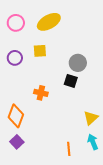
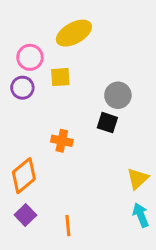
pink circle: (16, 23) -> (30, 57), moved
orange diamond: (16, 116) -> (24, 176), turned 30
orange line: (69, 149) -> (68, 226), moved

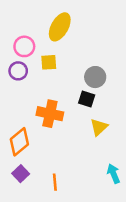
yellow ellipse: (74, 33) -> (60, 27), turned -32
orange cross: (62, 141) -> (50, 114), size x1.5
yellow triangle: (138, 179) -> (99, 127), moved

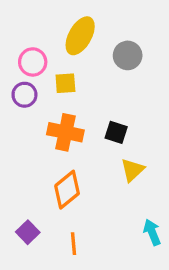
gray circle: (95, 77) -> (128, 55), moved
orange cross: (50, 114) -> (65, 132), moved
orange diamond: (19, 142) -> (67, 190), moved

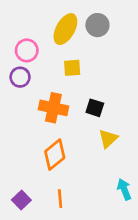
gray circle: (128, 55) -> (97, 25), moved
yellow square: (65, 83) -> (72, 68), moved
purple square: (28, 232) -> (21, 200), moved

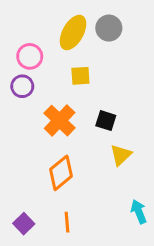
orange cross: (53, 108) -> (60, 121), turned 32

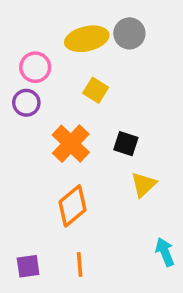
yellow ellipse: (73, 33) -> (87, 39), turned 48
yellow square: (80, 76) -> (96, 90), turned 36
purple square: (24, 224) -> (28, 266), turned 36

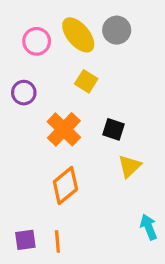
yellow ellipse: (87, 39) -> (78, 35), turned 63
pink circle: (35, 67) -> (37, 41), moved
orange line: (80, 264) -> (57, 242), moved

